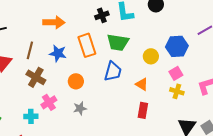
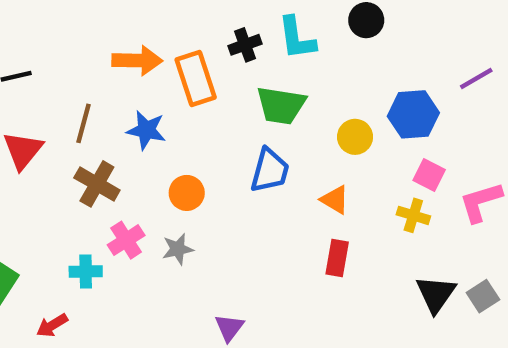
orange rectangle: (87, 45) -> (196, 78), moved
pink square: (176, 73) -> (429, 175), moved, turned -32
gray star: (80, 108) -> (178, 249), moved

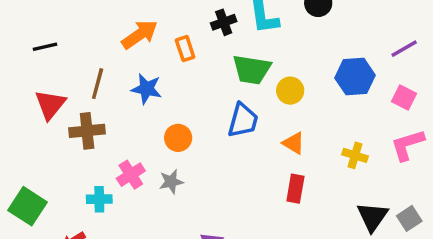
orange arrow: (137, 61) -> (140, 35), turned -36
orange rectangle: (196, 78) -> (185, 49), size x0.6
yellow circle: (355, 137) -> (290, 91), moved
pink square: (429, 175) -> (404, 98), moved
brown cross: (97, 184) -> (87, 131), moved, turned -36

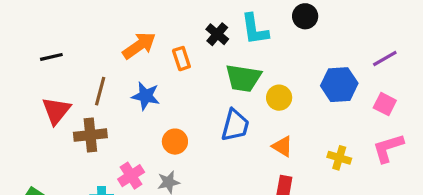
black cross: (224, 22) -> (217, 34), turned -30

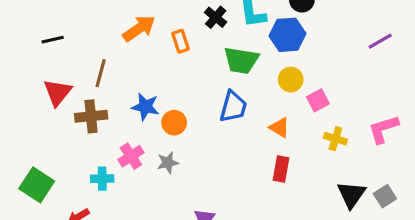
blue hexagon: (339, 85) -> (288, 35), moved
blue star: (146, 96) -> (145, 107), moved
yellow circle: (279, 98) -> (291, 80), moved
pink square: (385, 104) -> (318, 100), moved, turned 35

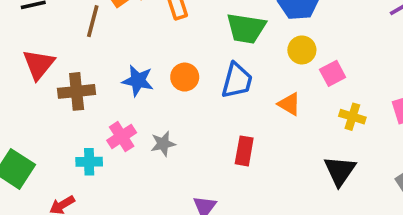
brown line: (101, 73) -> (93, 21), moved
orange circle: (174, 123) -> (185, 77), moved
red rectangle: (281, 169) -> (244, 151), moved
black triangle: (351, 195) -> (340, 171), moved

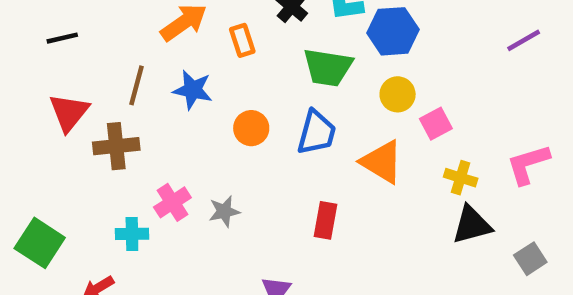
brown line: (93, 21) -> (136, 85), moved
blue star: (138, 81) -> (193, 90), moved
orange triangle: (289, 104) -> (382, 162), size x1.5
black triangle: (340, 171) -> (472, 225), moved, turned 40

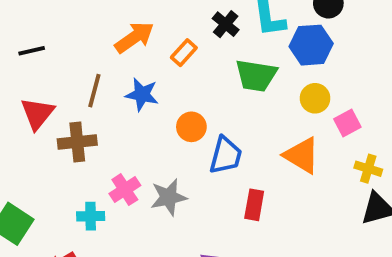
orange rectangle: (242, 40) -> (184, 53), turned 60
blue trapezoid: (317, 133) -> (226, 155), moved
gray star: (224, 211) -> (169, 197), size x1.4

